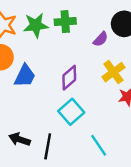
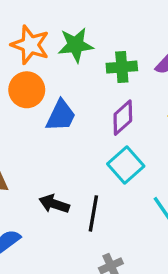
green cross: (65, 22) -> (122, 67), moved

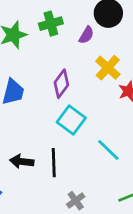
green cross: (122, 67) -> (51, 24), moved

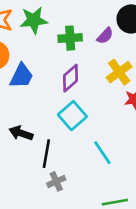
green cross: (51, 24) -> (70, 38), moved
black arrow: (22, 161) -> (21, 133), moved
gray cross: (76, 201) -> (56, 181), moved

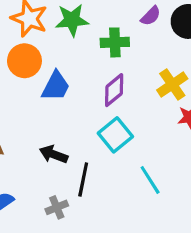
purple semicircle: (105, 36) -> (151, 16), moved
gray cross: (56, 181) -> (57, 207), moved

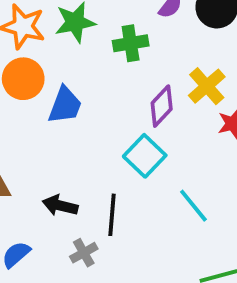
purple diamond: (114, 90) -> (162, 106), moved
black arrow: (54, 154) -> (60, 206), moved

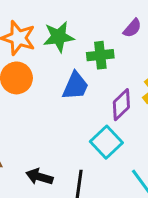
blue trapezoid: (65, 105) -> (75, 86), moved

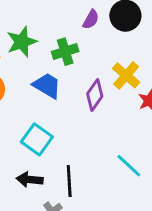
blue trapezoid: (75, 86) -> (47, 86), turned -72
cyan square: (106, 142) -> (37, 139), moved

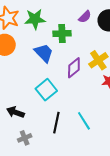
cyan square: (37, 139) -> (46, 90), moved
black line: (69, 181) -> (56, 123), moved

